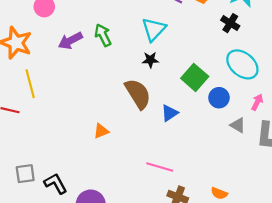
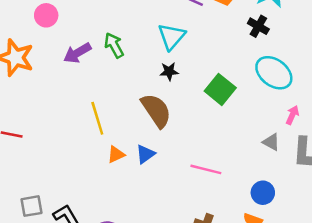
yellow line: (30, 84) -> (97, 118), moved
blue circle: (219, 98) -> (263, 193), moved
blue triangle: (170, 113) -> (145, 154), moved
pink line: (160, 167) -> (206, 169), moved

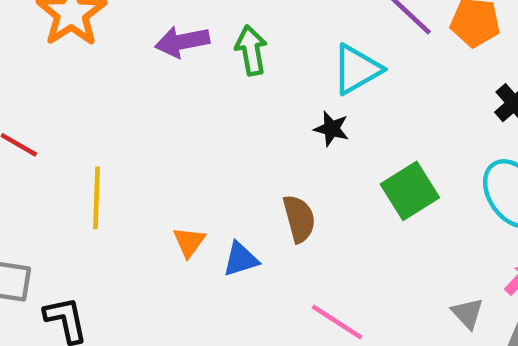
brown semicircle: (156, 110) -> (299, 219), moved, size x0.7
yellow line: (97, 118) -> (96, 198), moved
orange triangle: (116, 154) -> (189, 242), turned -48

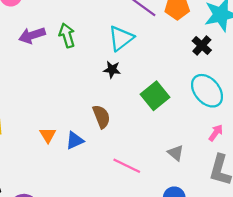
gray triangle: (468, 313) -> (176, 153), moved

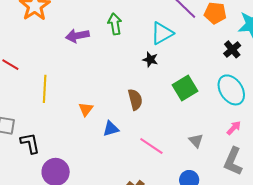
purple arrow: (32, 35) -> (77, 36), moved
blue triangle: (75, 140) -> (111, 129), moved

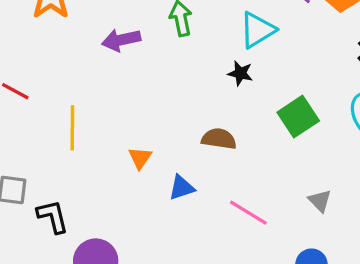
brown semicircle: (135, 100) -> (219, 139), turned -65

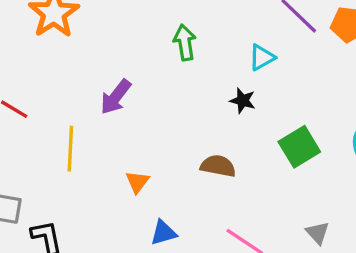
cyan triangle: (257, 30) -> (262, 57), size x0.7
purple arrow: (121, 40) -> (116, 97), moved, turned -42
blue triangle: (182, 188) -> (163, 233), moved

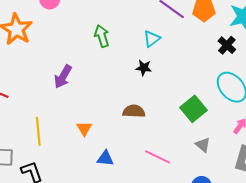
green square: (299, 147) -> (194, 109), moved
yellow line: (70, 149) -> (38, 131), moved
blue triangle: (163, 233) -> (105, 158), turned 30

